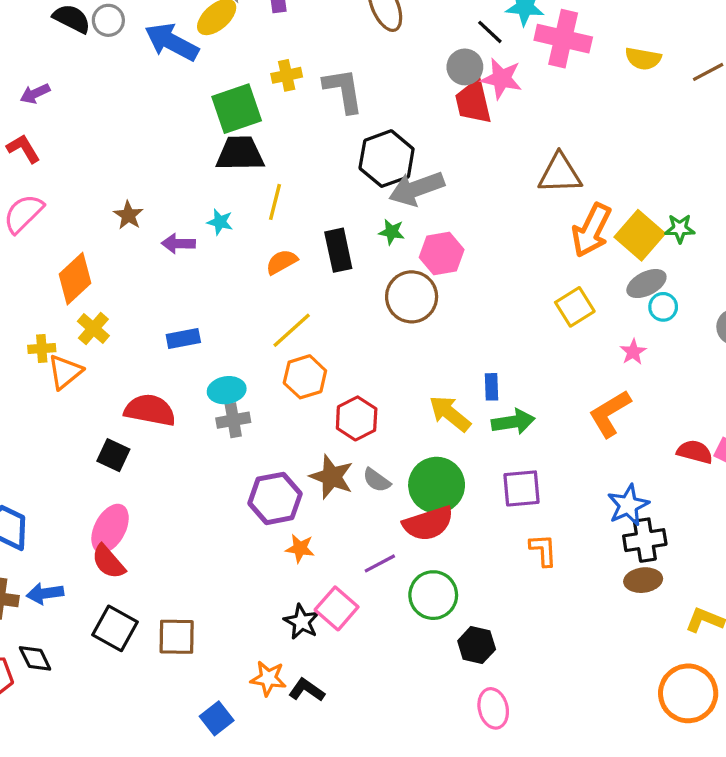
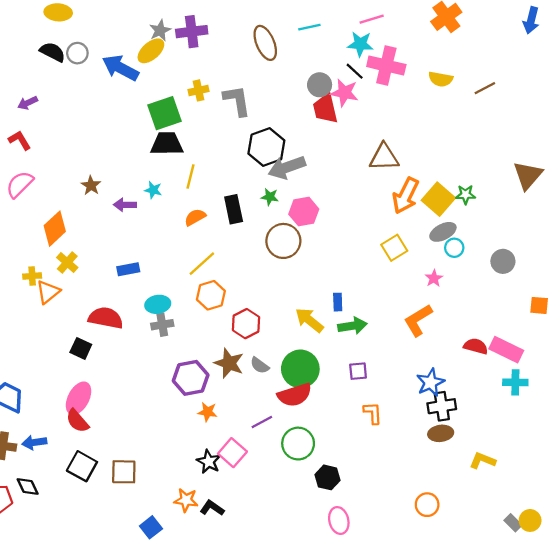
black line: (490, 32) -> (355, 71), moved
purple square: (522, 488) -> (358, 371), size x0.7
orange circle: (688, 693) -> (427, 505), moved, size x0.6

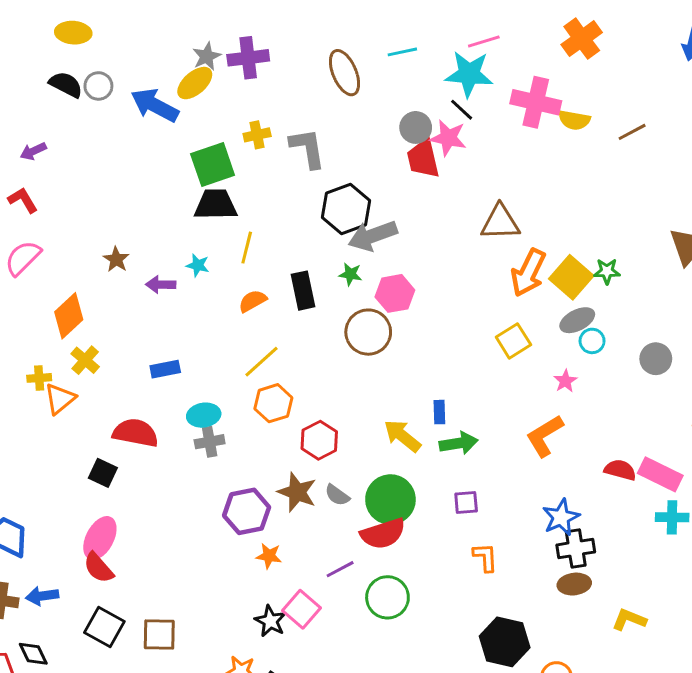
cyan star: (360, 44) -> (469, 74), size x1.4
pink cross: (386, 66) -> (536, 102), moved
black hexagon: (327, 477) -> (505, 642), moved, size x1.5

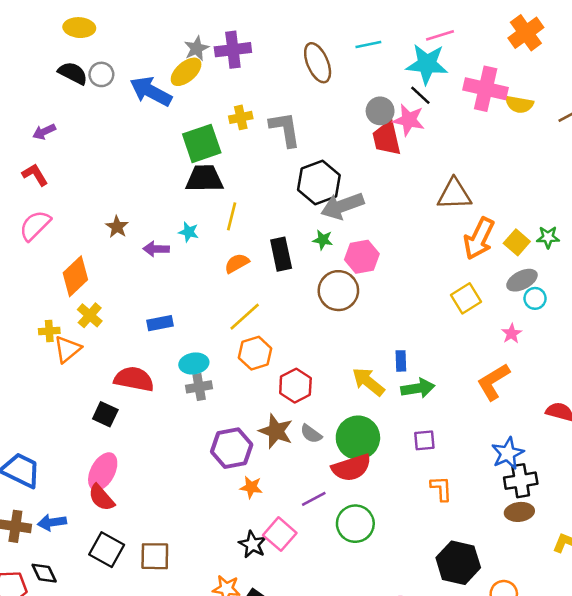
yellow square: (571, 277) -> (517, 242), size x0.7

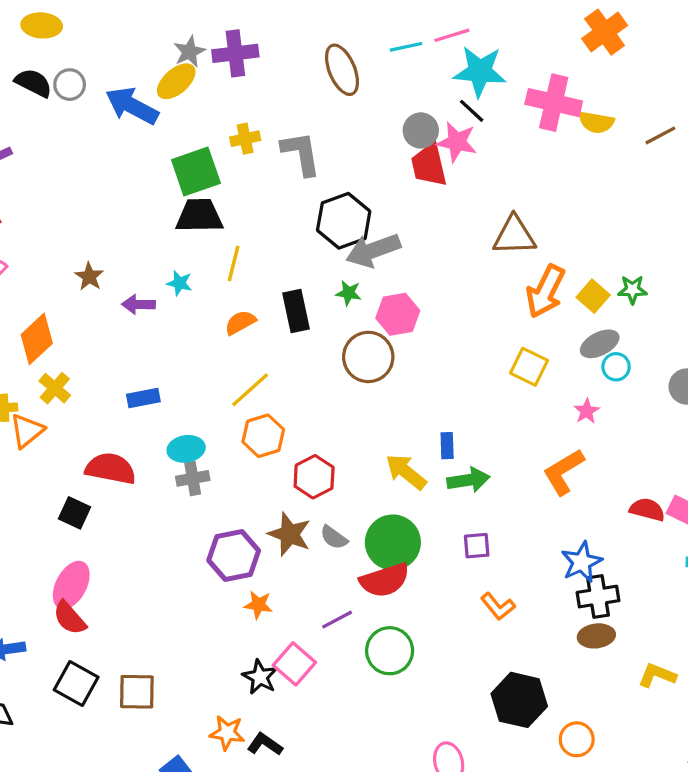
pink line: (440, 35) -> (452, 35), moved
yellow square: (466, 298) -> (529, 367), turned -32
orange L-shape: (441, 488) -> (498, 606), turned 144

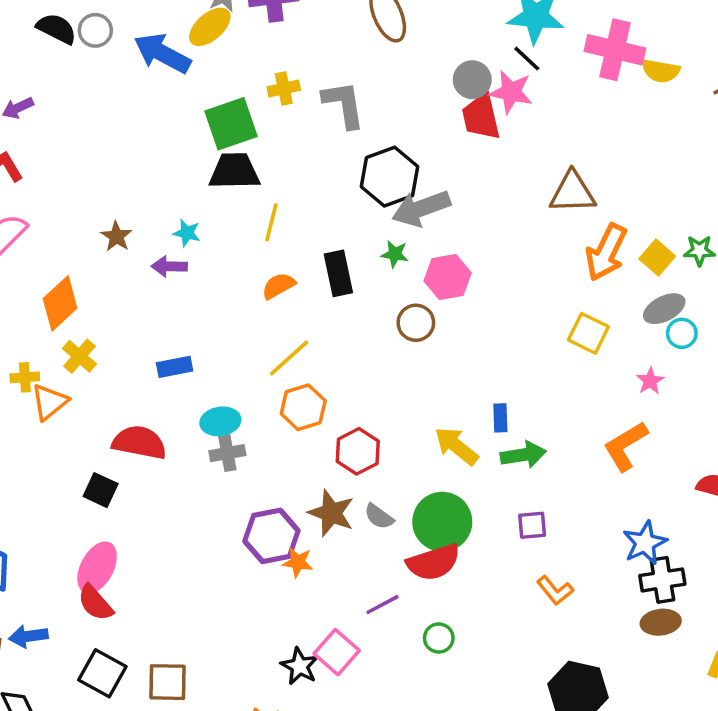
cyan star: (180, 283) -> (187, 233), moved
brown circle: (368, 357) -> (416, 323), size x0.7
orange star: (258, 605) -> (298, 562), moved
green circle: (390, 651) -> (439, 638), size x0.6

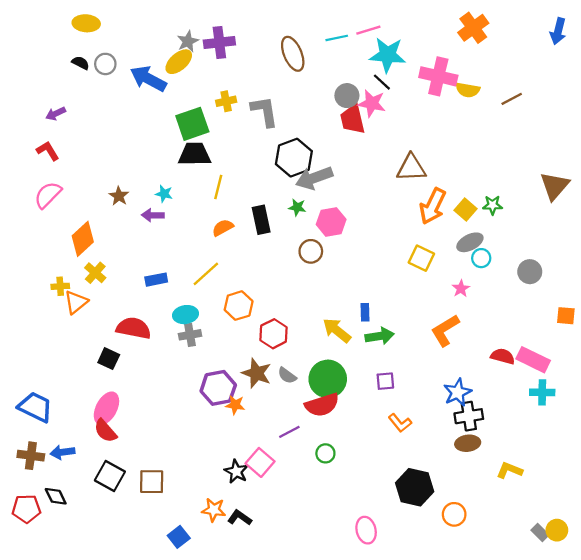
black semicircle: (57, 29) -> (81, 63), size x0.7
yellow line: (289, 358) -> (206, 274), moved

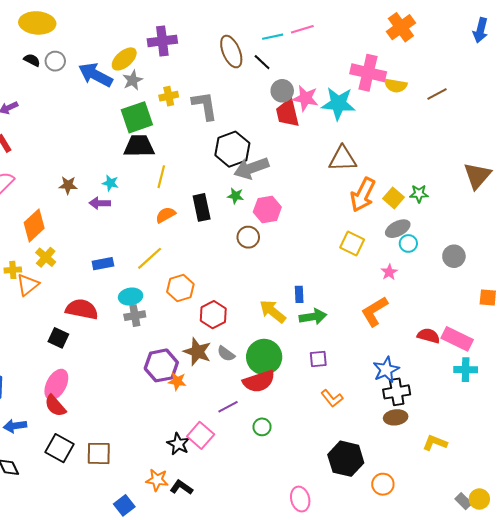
yellow ellipse: (86, 23) -> (37, 23), size x1.4
gray star: (188, 41) -> (133, 80), moved
cyan star: (388, 55) -> (338, 104), moved
black line: (382, 82) -> (262, 62), moved
brown star: (119, 196) -> (68, 185), turned -30

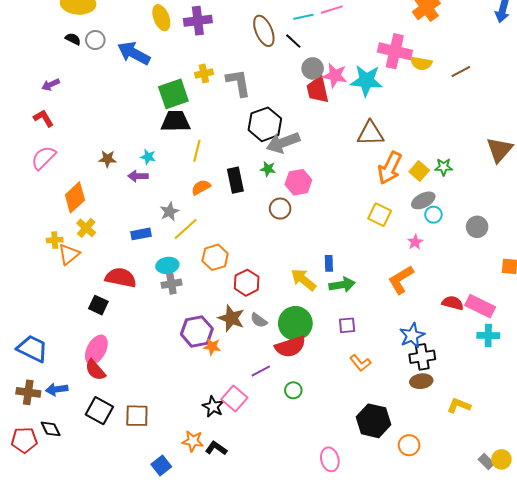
yellow ellipse: (124, 59) -> (161, 18), moved, turned -70
gray star: (133, 80) -> (169, 212), moved

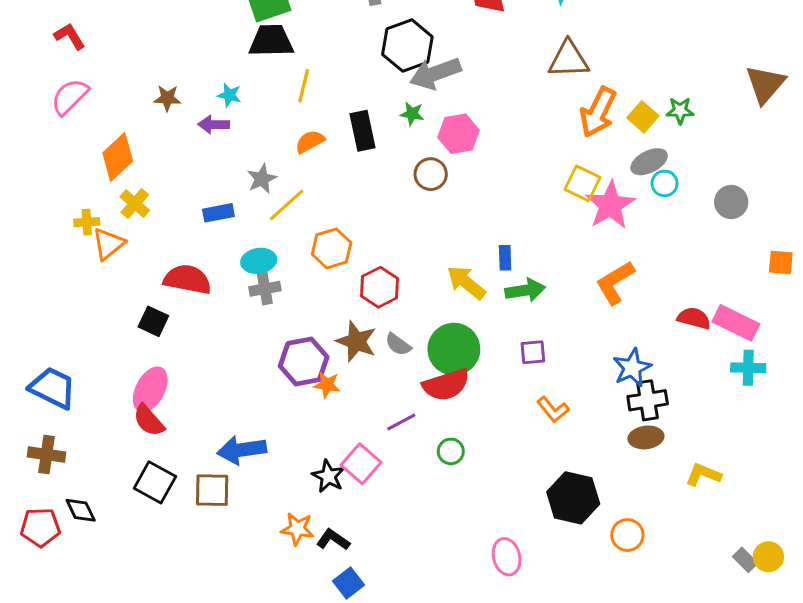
pink star: (415, 242) -> (610, 205), moved, size x2.0
blue arrow: (57, 389) -> (242, 450), moved, size x1.4
blue square: (161, 465) -> (349, 583), moved

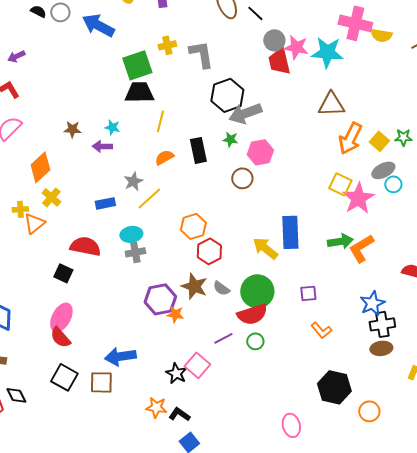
orange hexagon: (332, 248) -> (193, 226), moved
blue rectangle: (505, 258) -> (290, 232), size x2.0
green arrow: (525, 290) -> (340, 241), moved
green circle: (451, 451) -> (255, 341), moved

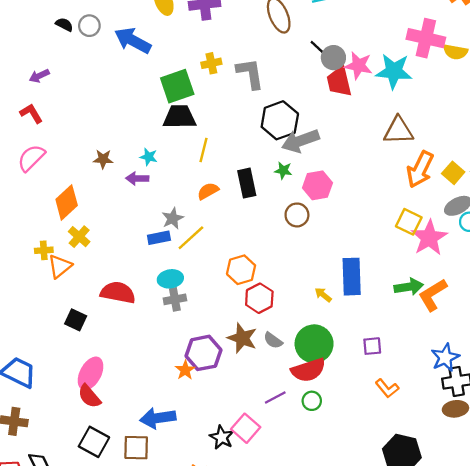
black line: (255, 13) -> (319, 48), moved
blue rectangle: (105, 203) -> (159, 238), moved
yellow arrow: (265, 248) -> (323, 295), size x0.6
black square: (63, 273) -> (76, 320), moved
orange star: (175, 314) -> (185, 370), moved, turned 30

